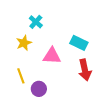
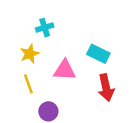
cyan cross: (36, 22) -> (45, 28), turned 32
yellow line: (21, 76) -> (28, 84), moved

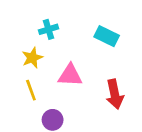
cyan rectangle: (98, 54) -> (107, 36), moved

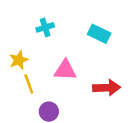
yellow star: (32, 58) -> (19, 60), moved
red arrow: (115, 94) -> (107, 88), turned -80

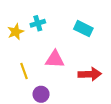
yellow star: (19, 60) -> (16, 32), moved

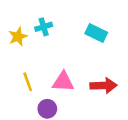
pink triangle: (55, 59) -> (63, 82), moved

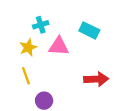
yellow star: (18, 37) -> (28, 47), moved
pink triangle: (63, 82) -> (59, 46), moved

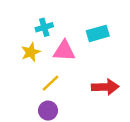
cyan rectangle: (89, 30) -> (98, 33), turned -42
yellow line: (26, 76) -> (51, 83), moved, turned 66

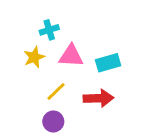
cyan rectangle: (98, 33) -> (108, 63), moved
red arrow: (105, 87) -> (98, 98), moved

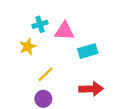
pink triangle: (71, 56) -> (64, 31), moved
red arrow: (98, 98) -> (91, 89), moved

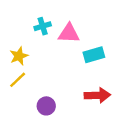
yellow star: (28, 47) -> (19, 56), moved
yellow line: (46, 74) -> (18, 80), moved

